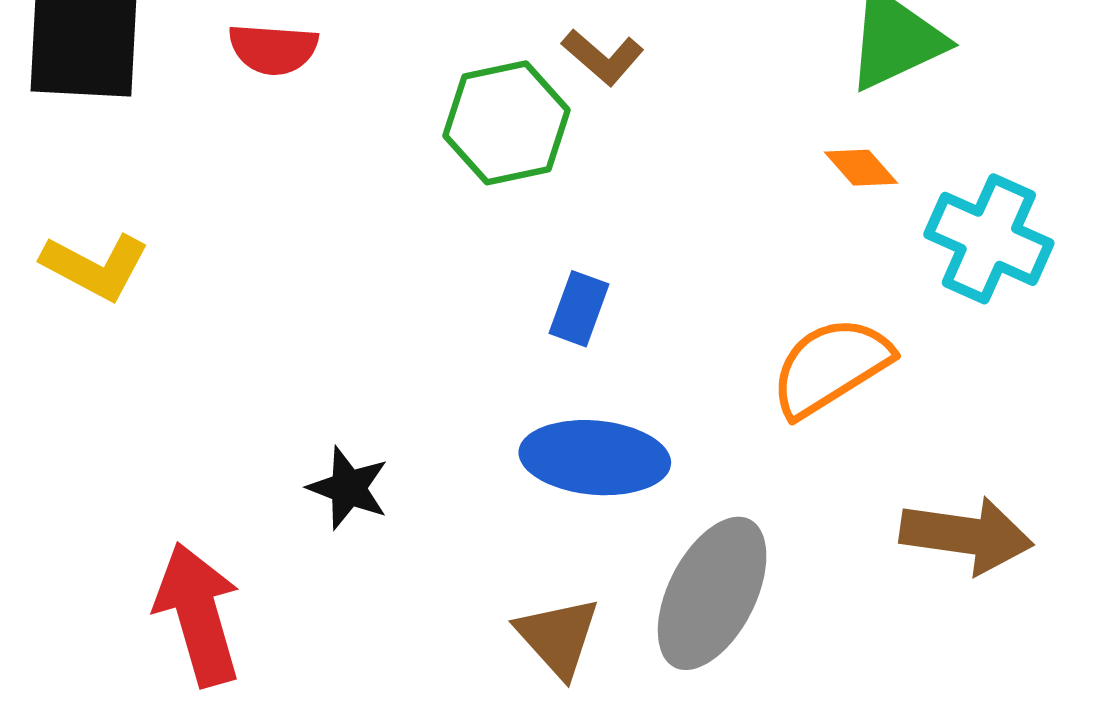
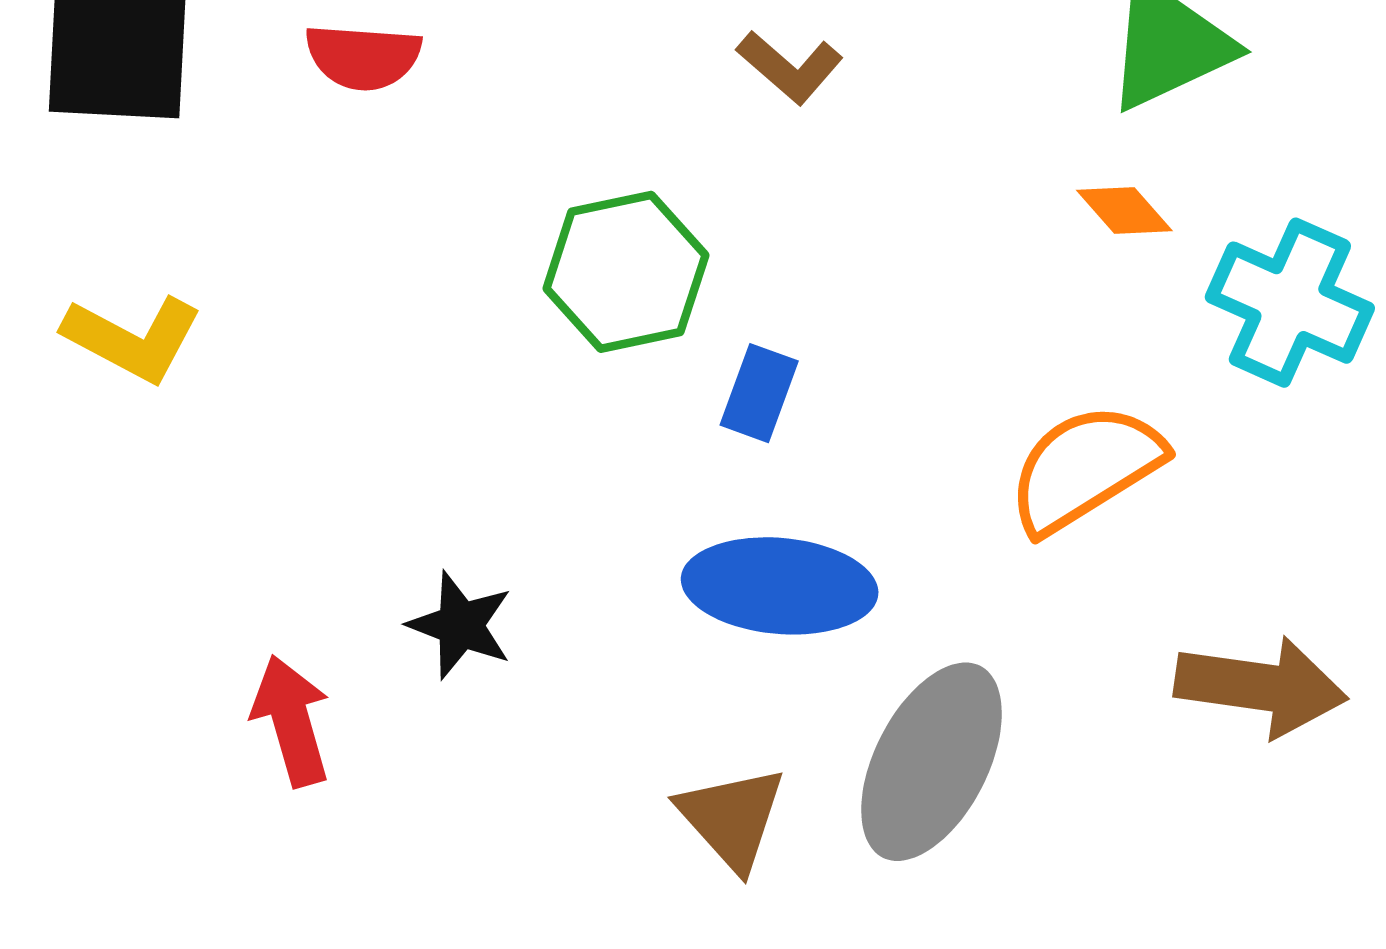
green hexagon: (506, 123) -> (626, 272), moved
red arrow: (198, 614) -> (291, 721), moved, size x0.7

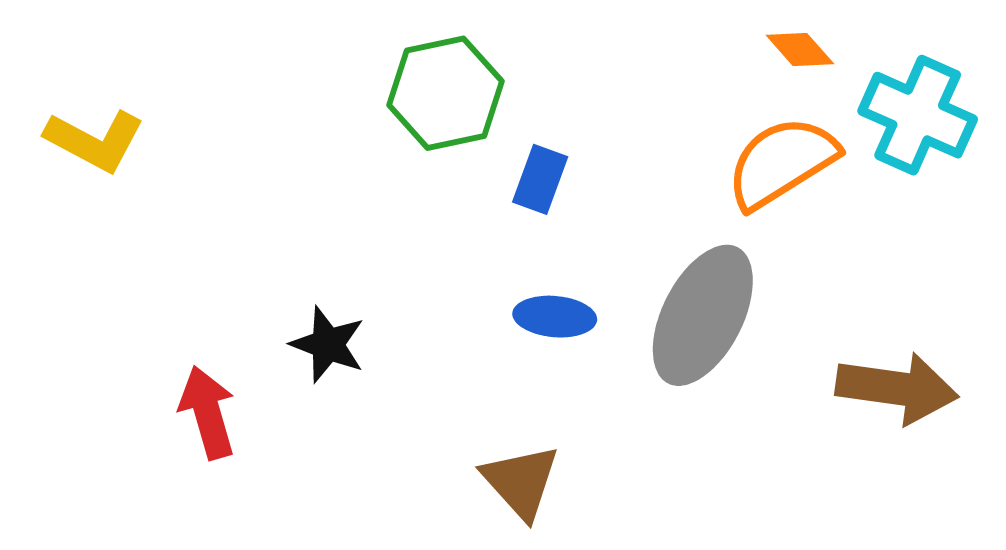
orange semicircle: (1085, 468) -> (782, 162), moved
blue ellipse: (780, 586) -> (555, 317), size x0.6
gray ellipse: (931, 762) -> (703, 315), moved

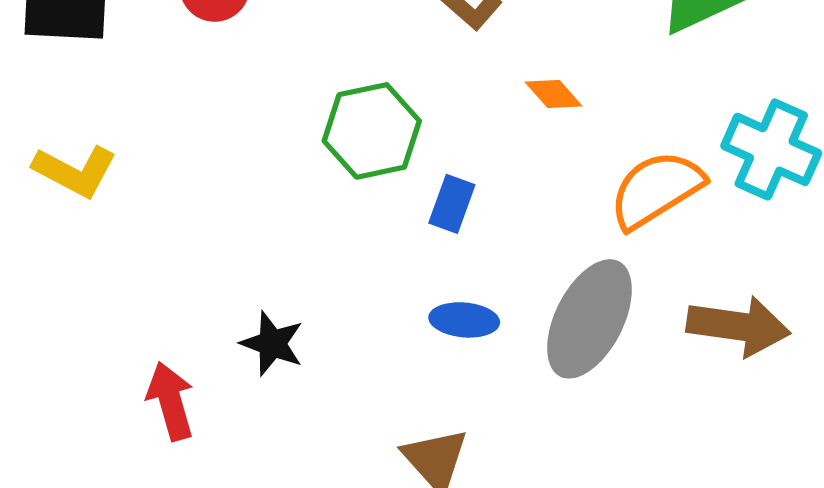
orange diamond: (800, 50) -> (554, 94), moved
brown arrow: (897, 388) -> (738, 326), moved

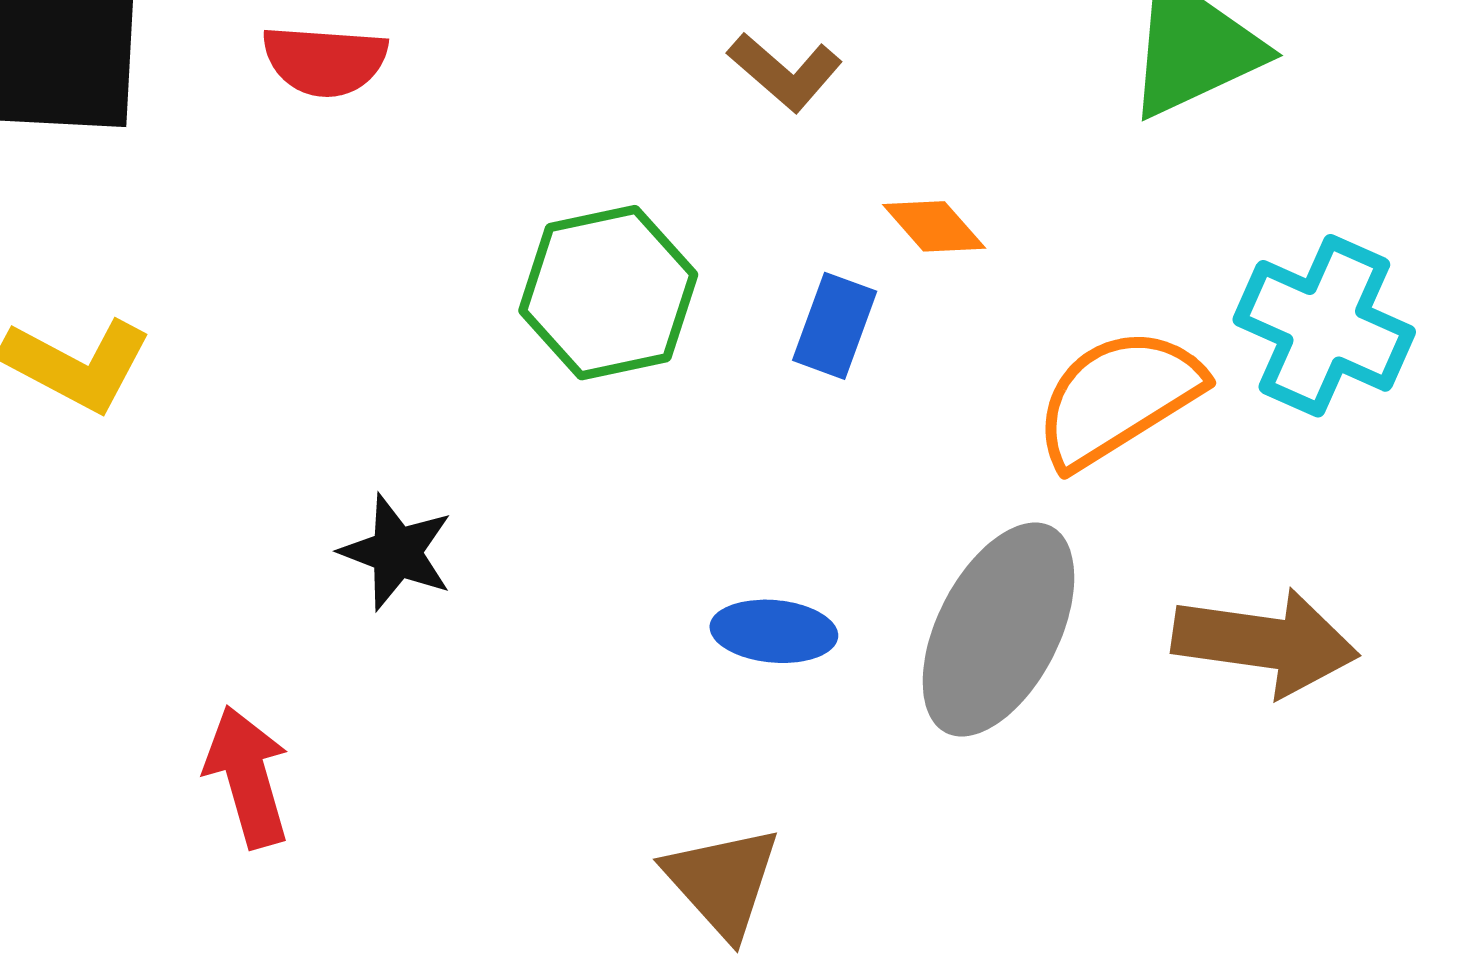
blue rectangle: (452, 204) -> (835, 326), moved
black star: (272, 344) -> (397, 552), moved

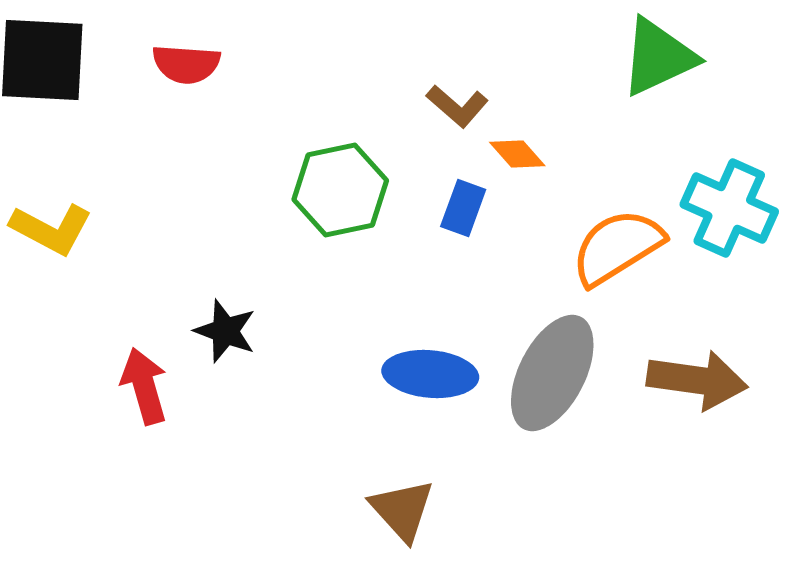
brown L-shape: (785, 72) -> (457, 106), moved
blue ellipse: (774, 631) -> (430, 374), size x1.4
red arrow: (247, 777) -> (144, 386), moved

